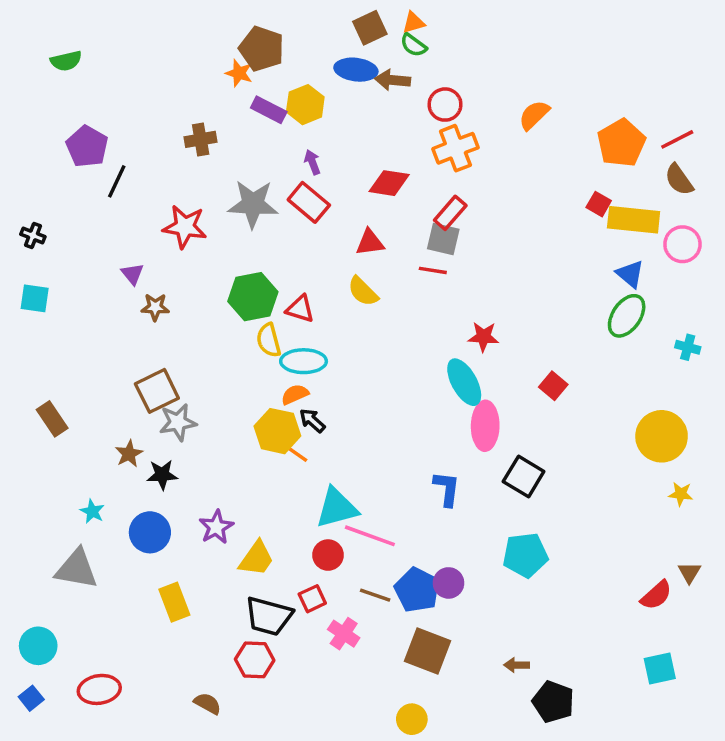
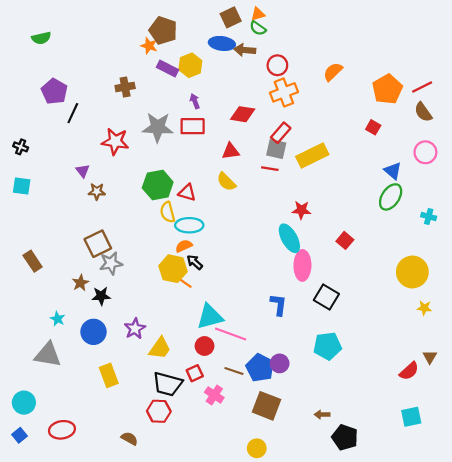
red rectangle: (309, 202) -> (193, 126), turned -40
yellow rectangle: (634, 220) -> (312, 156), moved, turned -32

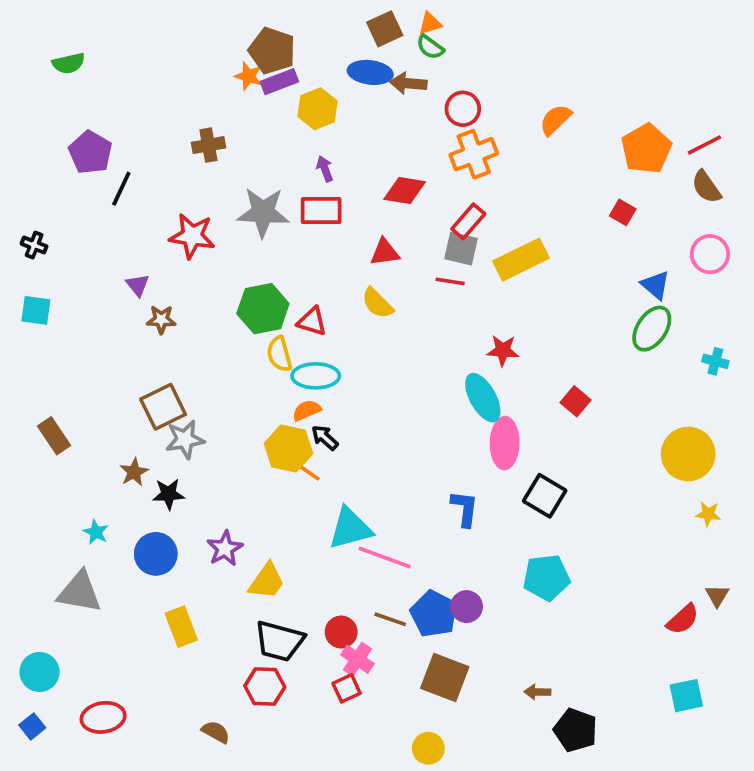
purple rectangle: (168, 69) -> (279, 82), moved, turned -48
red circle: (205, 346) -> (341, 632), moved
red square: (195, 373) -> (347, 688), moved

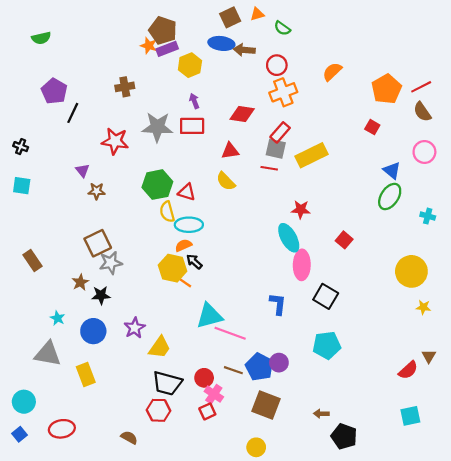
green semicircle: (430, 47) -> (282, 28), moved
yellow rectangle: (181, 627) -> (86, 375), moved

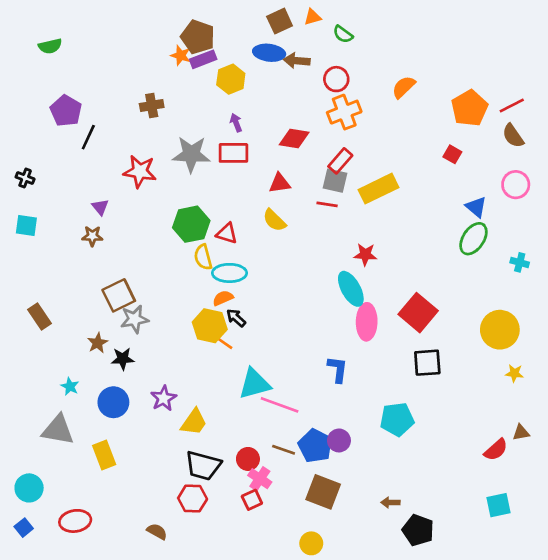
brown star: (97, 191) -> (92, 236), moved
red square: (344, 240) -> (418, 313), moved, size x1.8
black square: (326, 296) -> (427, 363), moved, turned -35
brown triangle: (429, 356) -> (521, 433), turned 48

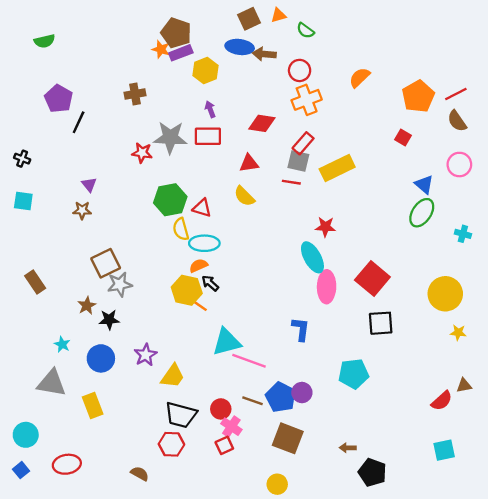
red star: (140, 171) -> (142, 153), moved, size x0.7

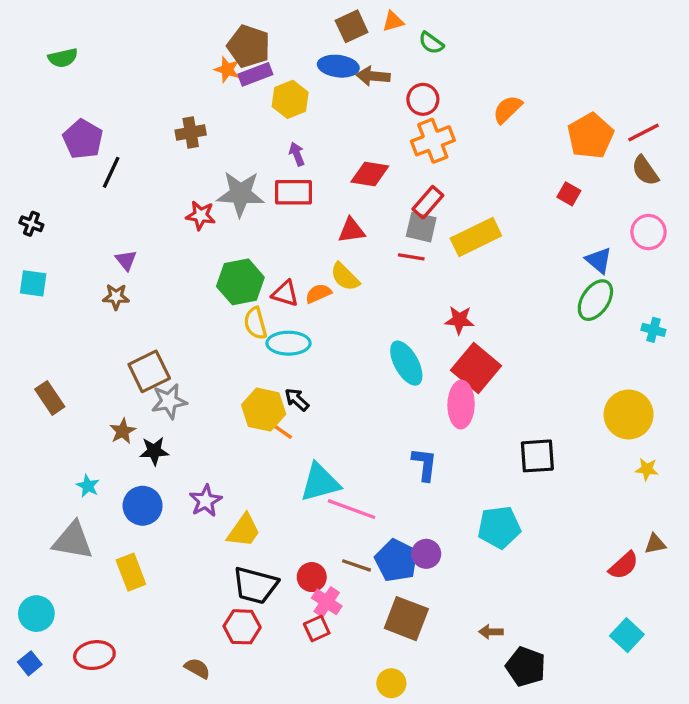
cyan ellipse: (312, 257) -> (406, 363), moved
orange semicircle: (198, 266) -> (318, 293), moved
red square: (372, 279) -> (476, 368), moved
cyan square: (444, 450) -> (627, 635), turned -35

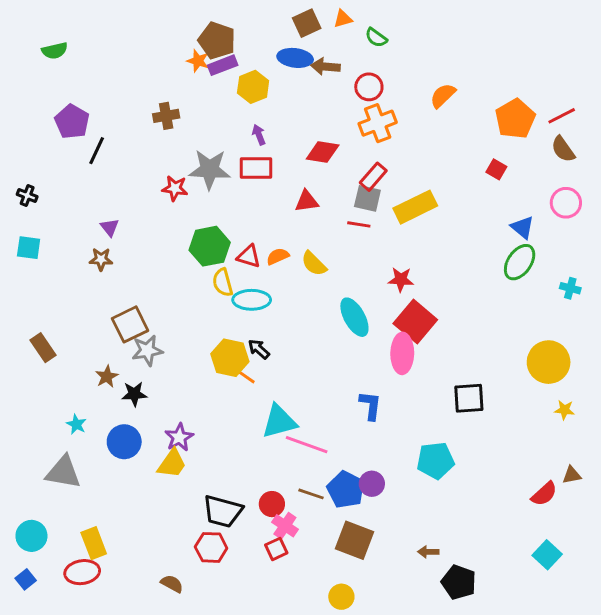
yellow semicircle: (345, 277) -> (314, 264), moved
yellow trapezoid: (244, 531) -> (172, 463), moved
yellow rectangle: (131, 572) -> (94, 543), moved

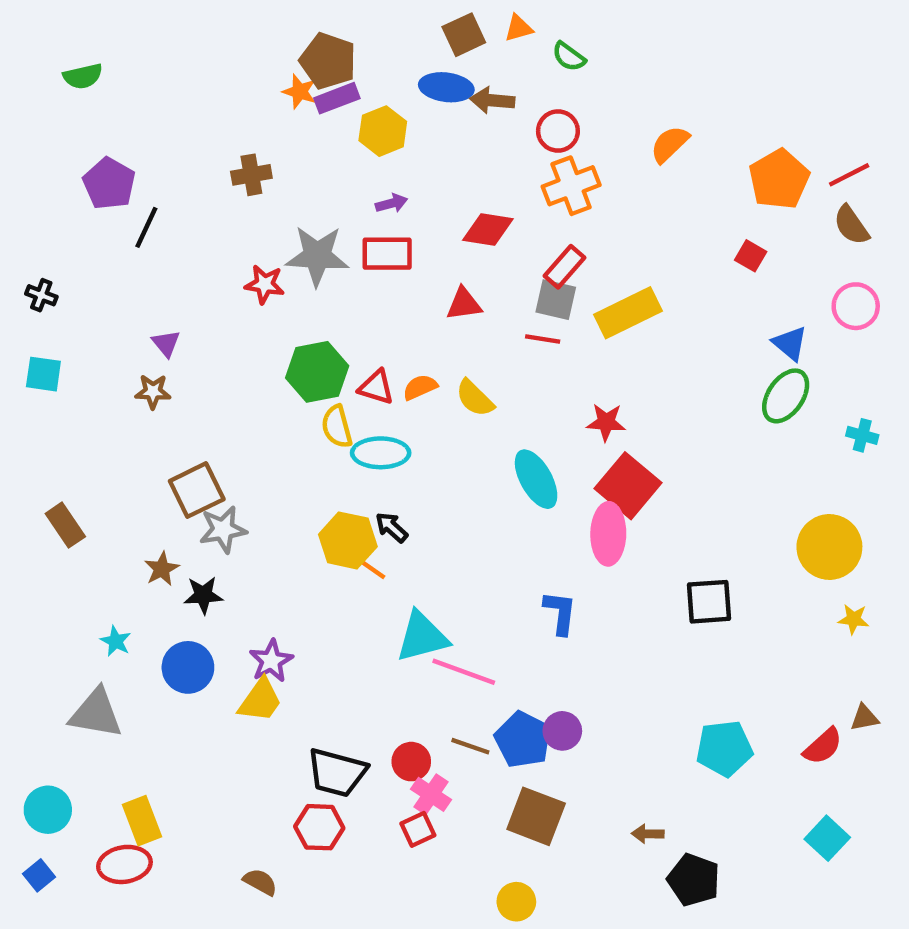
purple arrow: (259, 135) -> (392, 203), turned 96
cyan pentagon: (436, 461) -> (724, 748), moved

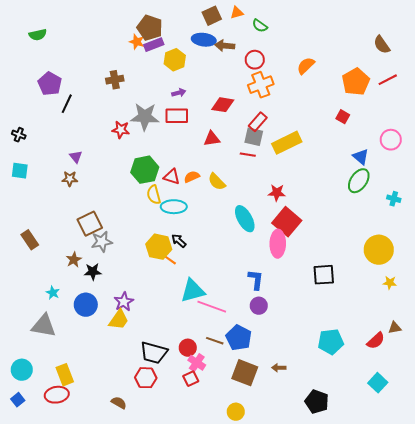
brown semicircle: (851, 225) -> (382, 45), moved
purple circle: (562, 731) -> (259, 306), moved
brown arrow: (648, 834) -> (279, 368), moved

